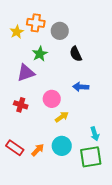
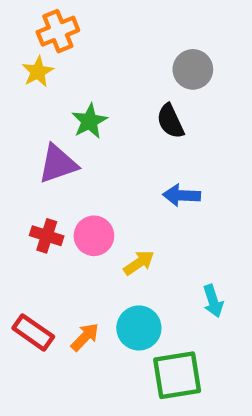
orange cross: (36, 23) -> (58, 31), moved, turned -30
gray circle: (60, 31) -> (193, 69), moved
pink circle: (52, 99) -> (94, 236), moved
green square: (91, 157) -> (177, 375), moved

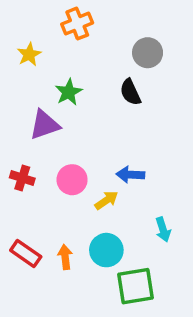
orange cross: (58, 31) -> (77, 24), moved
blue arrow: (182, 195) -> (130, 175), moved
red cross: (47, 236) -> (22, 178), moved
orange arrow: (85, 337) -> (65, 257), turned -50

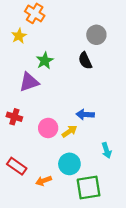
orange cross: (77, 24) -> (35, 13), moved, turned -36
pink circle: (72, 180) -> (48, 128), moved
orange arrow: (65, 257) -> (44, 181), moved, turned -104

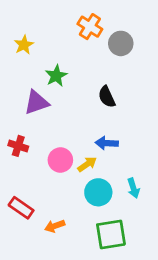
orange cross: (35, 13) -> (90, 27), moved
black semicircle: (85, 61) -> (107, 97), moved
cyan circle: (69, 164) -> (98, 192), moved

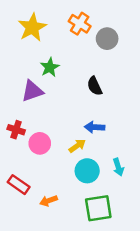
yellow star: (24, 45) -> (32, 27), moved, size x1.6
pink circle: (60, 160) -> (40, 143), moved

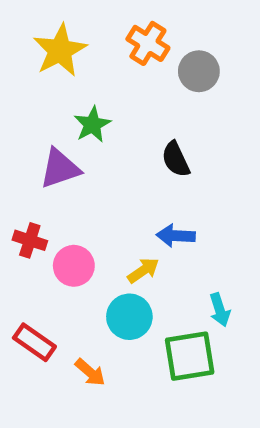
cyan circle: (87, 171) -> (129, 317), moved
orange arrow: (48, 201) -> (90, 372), turned -119
green square: (98, 208) -> (190, 356), moved

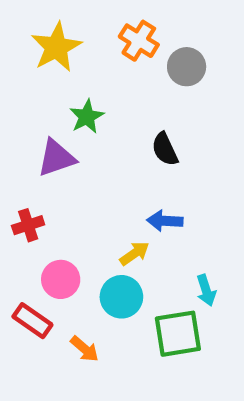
red cross: (30, 240) -> (28, 225), turned -36
pink circle: (74, 266) -> (61, 279), moved

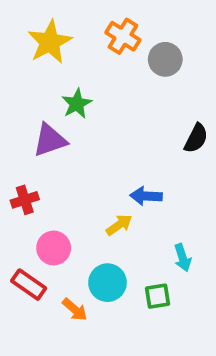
black semicircle: (165, 149) -> (196, 138), moved, turned -128
cyan circle: (121, 297) -> (107, 283), moved
green square: (178, 334) -> (158, 296), size x0.6

